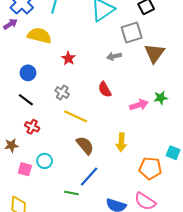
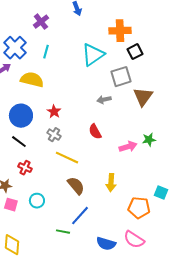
red star: (68, 58) -> (54, 112), moved
blue circle: (28, 73) -> (21, 116), size x1.5
pink square: (25, 169) -> (11, 205), moved

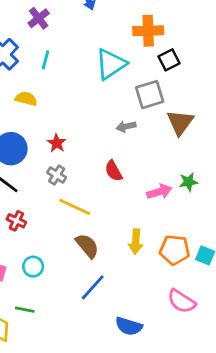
yellow semicircle: (32, 80) -> (26, 99), size x0.7
orange pentagon: (139, 208) -> (175, 250), moved
green line: (63, 232) -> (25, 310), moved
pink semicircle: (134, 240) -> (182, 301), moved

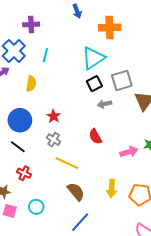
purple cross: (39, 18) -> (31, 24), moved, turned 35
orange cross: (148, 31) -> (110, 28), moved
black square: (169, 60) -> (94, 84), moved
yellow semicircle: (26, 99) -> (31, 84), turned 84

